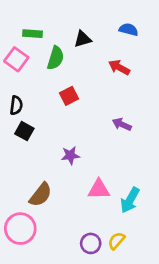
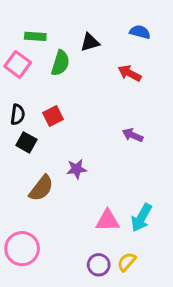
red square: (69, 96) -> (53, 116), moved
pink triangle: (99, 189) -> (108, 221), moved
brown semicircle: (41, 195) -> (41, 188), moved

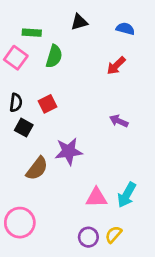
black triangle: (90, 42) -> (79, 22), moved
red arrow: (130, 73) -> (116, 66), turned -72
purple star: (77, 169) -> (69, 151), size x1.5

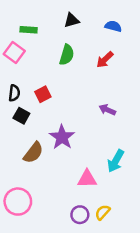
green semicircle: (54, 56) -> (67, 55), moved
purple star: (69, 151) -> (62, 137), turned -30
cyan arrow: (127, 195) -> (116, 161), moved

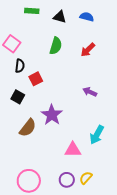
black triangle: (72, 20) -> (60, 17), turned 32
blue semicircle: (113, 26) -> (87, 17), moved
green rectangle: (29, 30) -> (32, 11), moved
black semicircle: (14, 93) -> (20, 66), moved
pink circle: (18, 202) -> (29, 181), moved

